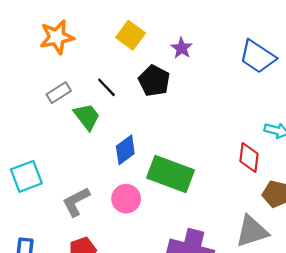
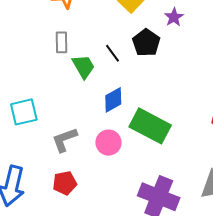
black line: (106, 87) -> (112, 53), moved
gray rectangle: (59, 93) -> (61, 42), turned -65

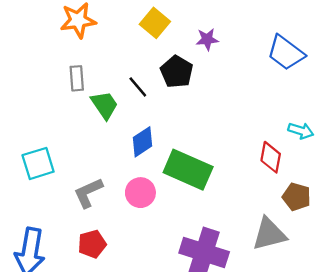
purple star: (174, 17) -> (207, 39), turned 30

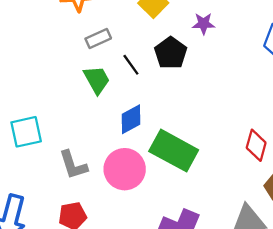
gray rectangle: (77, 78) -> (98, 38), moved, turned 65
gray L-shape: (88, 193) -> (73, 165), turned -88
pink circle: (140, 193) -> (125, 169), size x1.4

